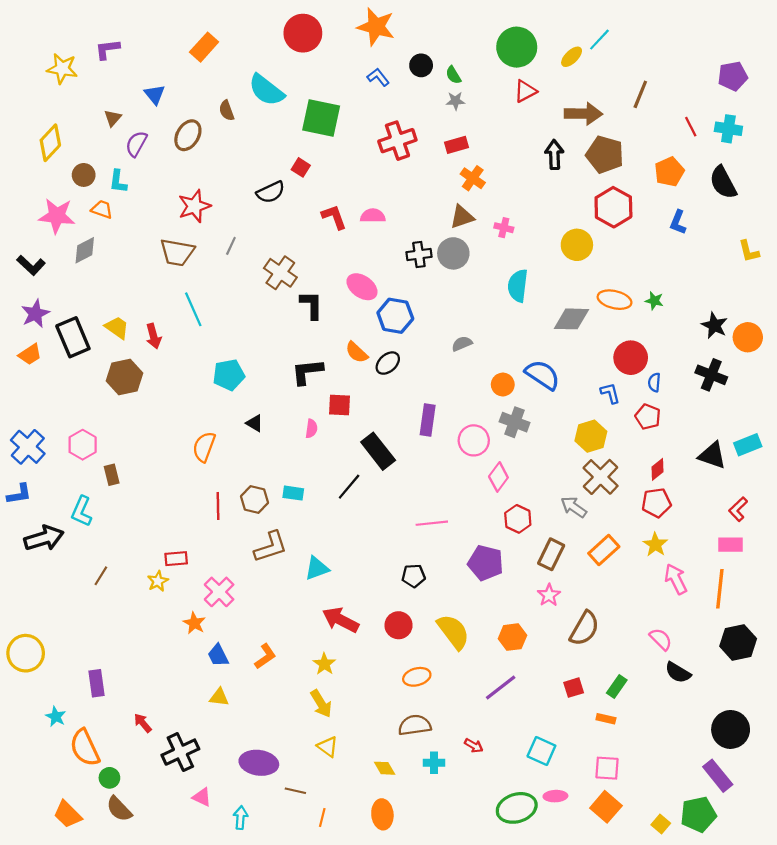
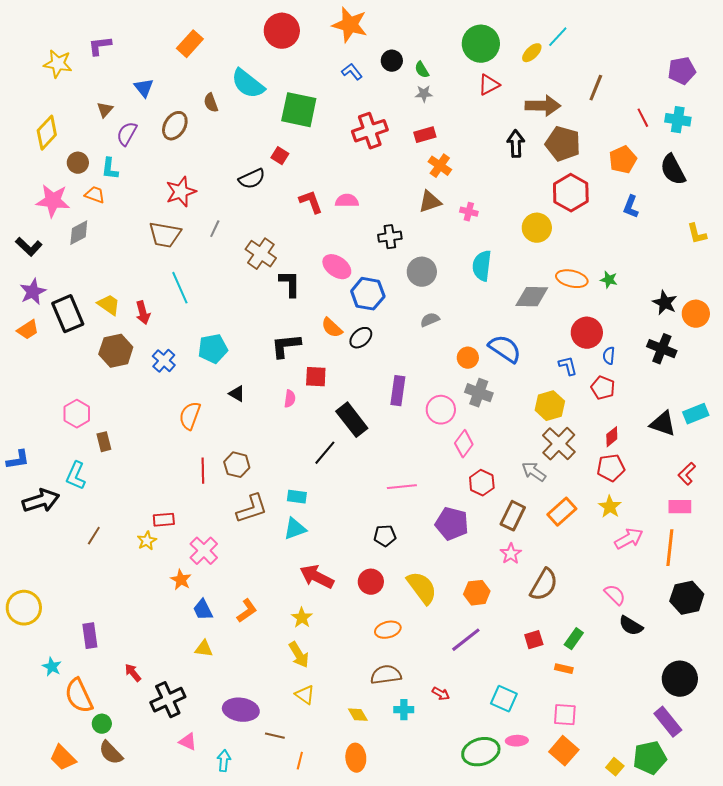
gray circle: (453, 253) -> (422, 272), moved
blue cross: (28, 447) -> (164, 361), moved, size x0.7
cyan rectangle: (293, 493) -> (297, 497), moved
pink arrow: (676, 579) -> (629, 539), turned 88

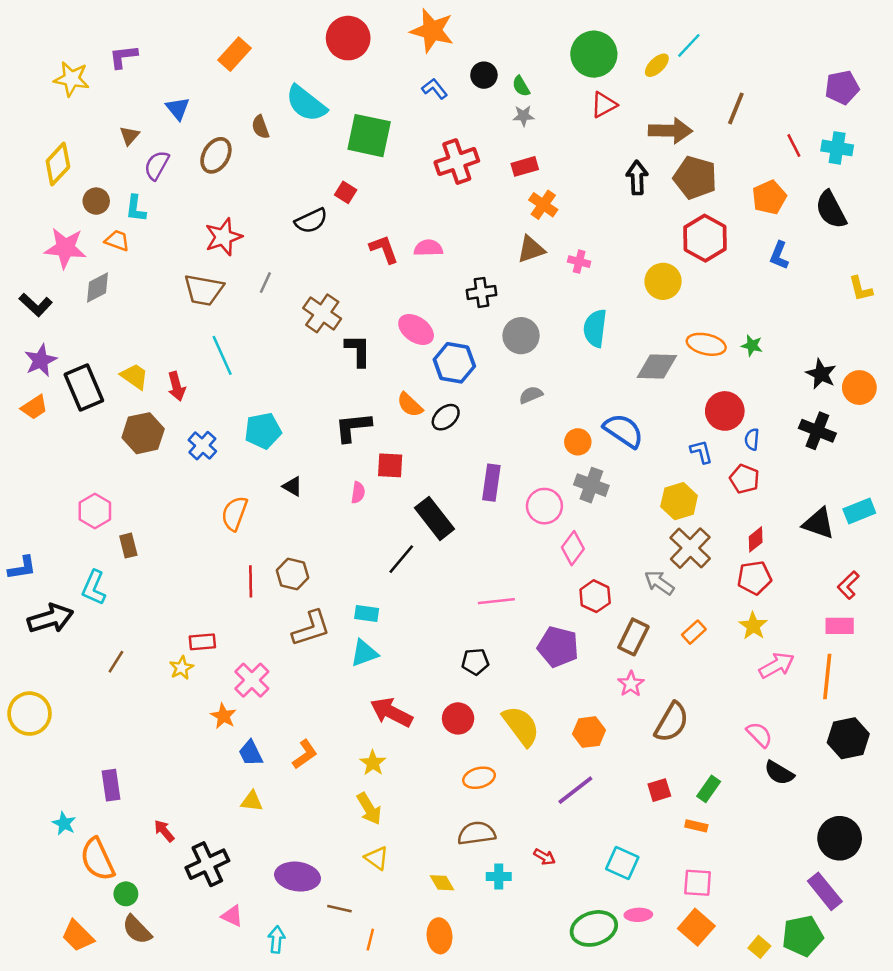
orange rectangle: (562, 512) -> (694, 632), size x0.7
yellow circle: (24, 608) -> (30, 714), moved

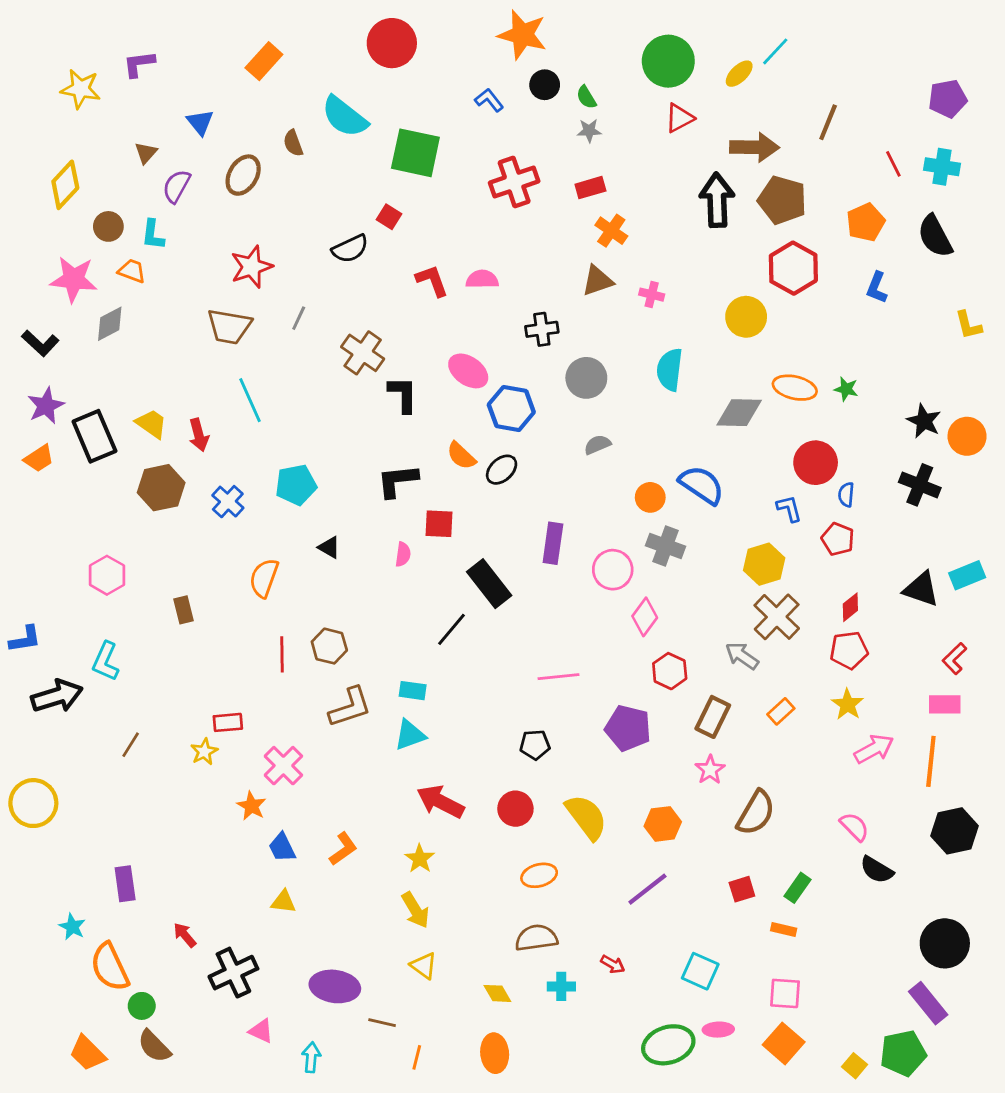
orange star: (432, 31) -> (522, 35), moved
black arrow: (637, 178) -> (717, 200), size x1.4
brown rectangle: (128, 546) -> (183, 610), moved

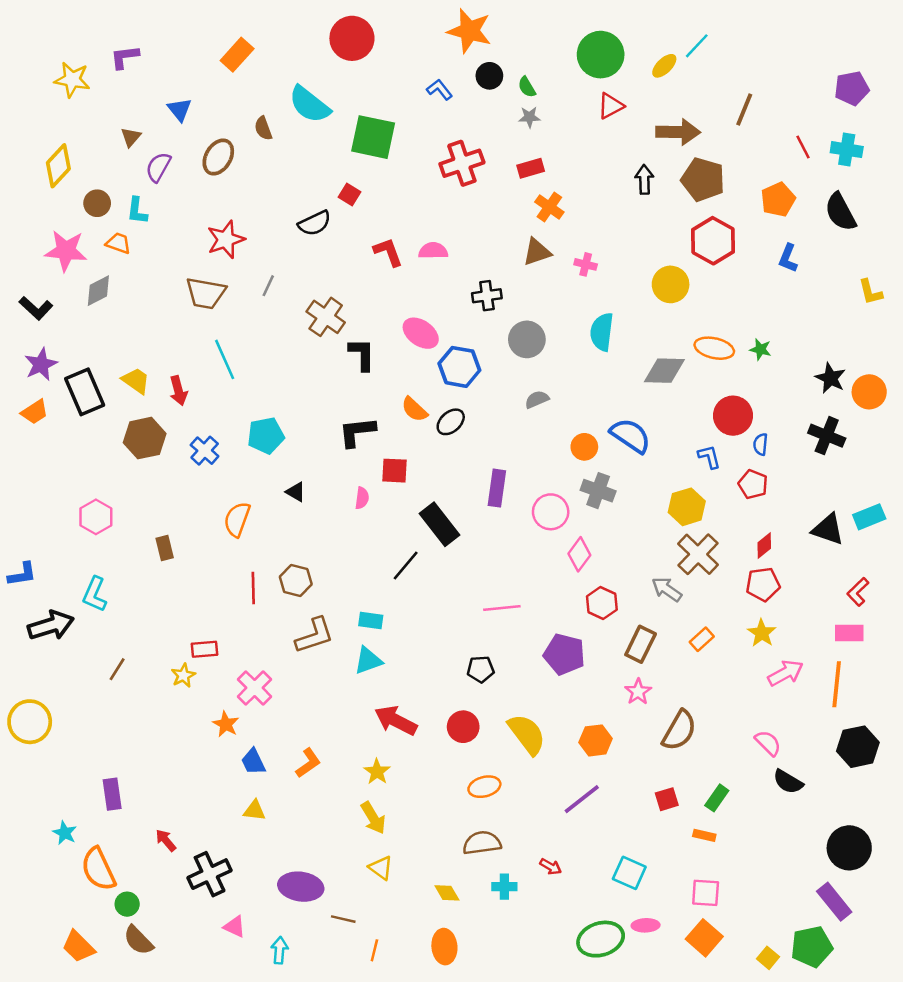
black arrow: (717, 200) -> (644, 179), size x0.6

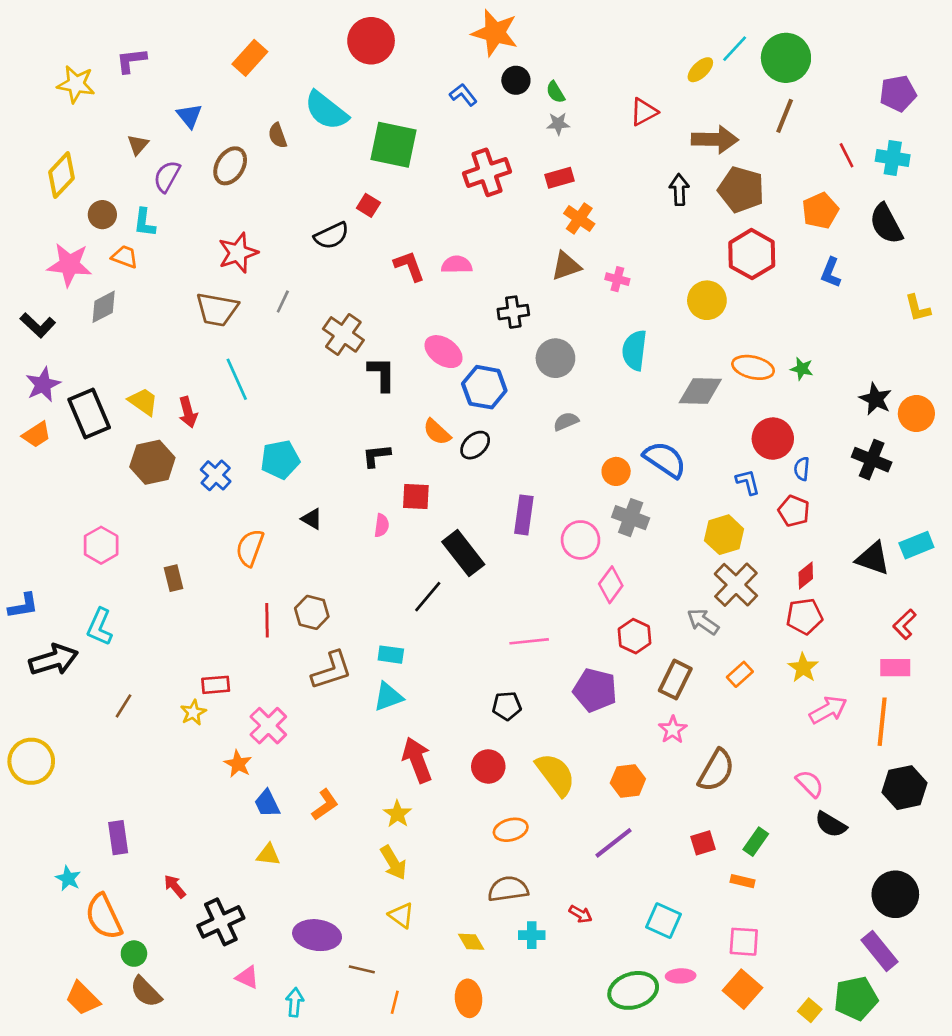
green circle: (601, 55) -> (786, 58), moved
black L-shape: (357, 432) -> (376, 456), size x0.7
red arrow: (396, 720) -> (417, 760), turned 42

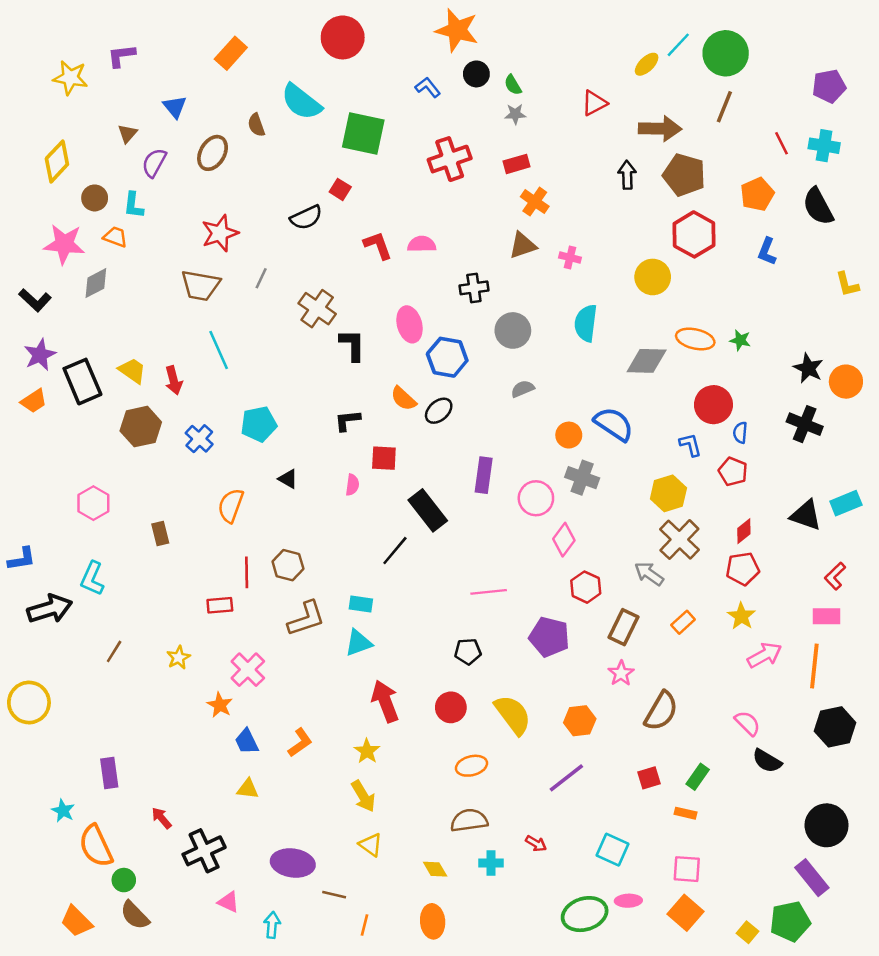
pink ellipse: (444, 352) -> (410, 324), turned 40
red rectangle: (216, 685) -> (220, 605), moved

